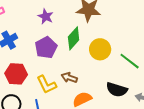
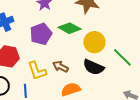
green diamond: (74, 38) -> (69, 28), turned 70
black semicircle: (117, 90) -> (94, 67), moved

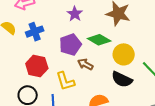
brown arrow: (60, 67) -> (85, 64), moved

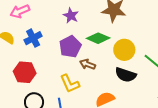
red hexagon: (37, 66) -> (25, 72), moved

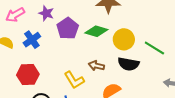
purple star: (71, 16) -> (46, 13), moved
purple pentagon: (70, 47) -> (68, 28), moved
brown arrow: (87, 64) -> (96, 66), moved

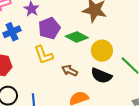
yellow L-shape: (74, 80) -> (44, 55), moved

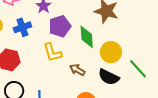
green diamond: (77, 37) -> (87, 37), turned 55

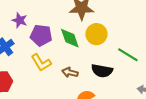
purple pentagon: (60, 26) -> (41, 35), turned -30
yellow circle: (111, 52) -> (96, 34), moved

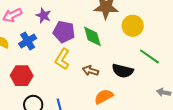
yellow circle: (96, 34) -> (133, 26), moved
yellow L-shape: (41, 63) -> (62, 59), turned 60

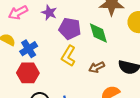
blue cross: (28, 41) -> (29, 49), moved
brown arrow: (90, 71) -> (97, 67), turned -42

